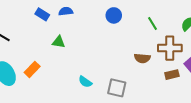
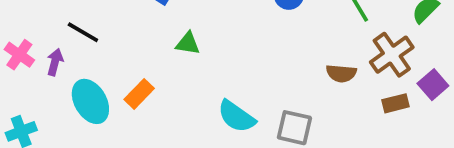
brown cross: (170, 48) -> (392, 55), turned -35
cyan semicircle: (85, 82) -> (236, 116), size x1.5

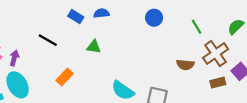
black line: (83, 32) -> (48, 40), moved
cyan ellipse: (90, 101) -> (18, 85), moved

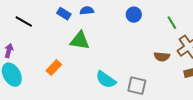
black line: (48, 40) -> (24, 22), moved
green triangle: (94, 47) -> (80, 41), size x1.5

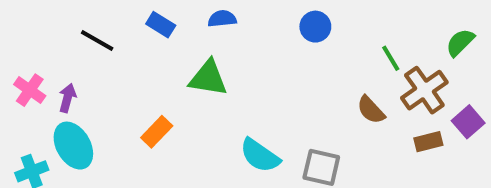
blue rectangle: (64, 14) -> (161, 25), moved
green line: (172, 23) -> (391, 58), moved
brown semicircle: (162, 57) -> (371, 110), turned 42

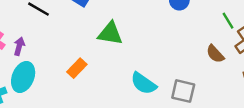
cyan ellipse: (73, 146) -> (23, 77), turned 52

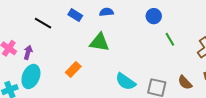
green line: (228, 21) -> (170, 39), moved
brown semicircle: (215, 54) -> (185, 83), moved

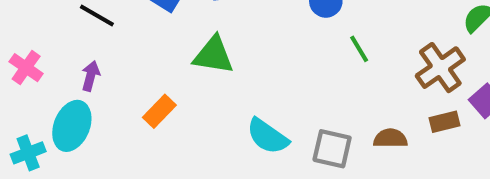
purple arrow: (28, 52) -> (91, 76), moved
brown semicircle: (185, 83) -> (390, 138), turned 133

